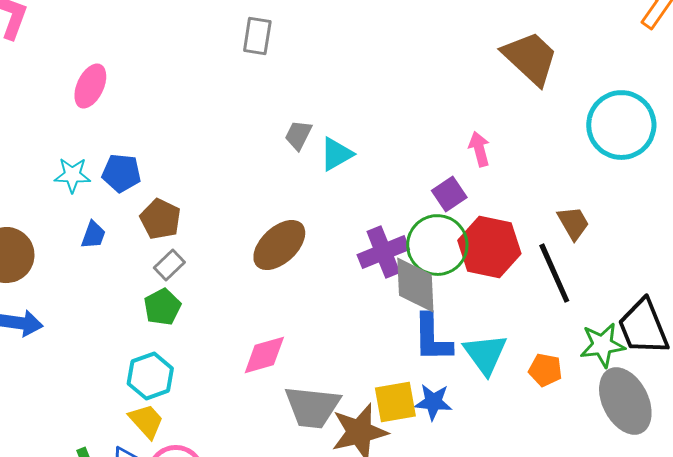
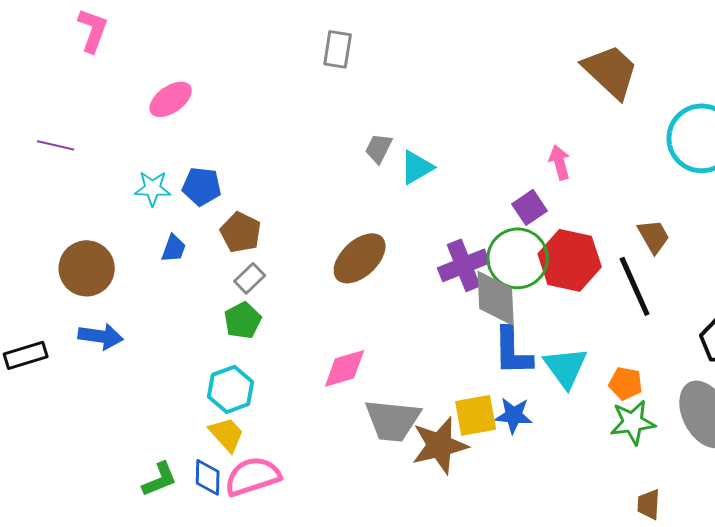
pink ellipse: (90, 86) -> (171, 99), turned 30
green star: (602, 345) -> (633, 422), moved

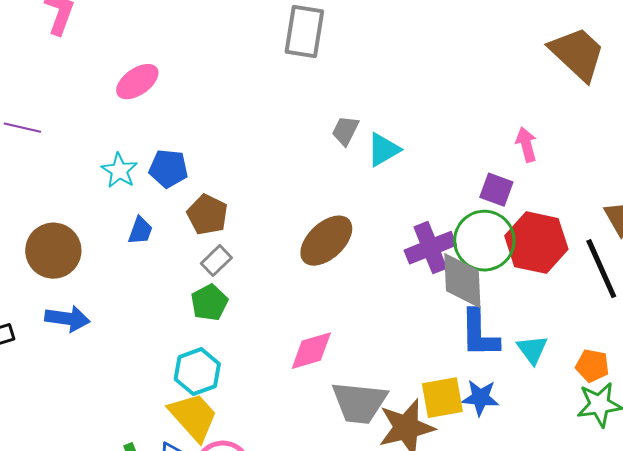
gray rectangle: (338, 49) -> (304, 32), size x1.4
cyan star: (153, 188) -> (119, 171), turned 30
purple square: (530, 207) -> (496, 190), turned -36
cyan triangle: (566, 367) -> (532, 350), size x0.7
yellow trapezoid: (227, 434) -> (193, 417), size x1.4

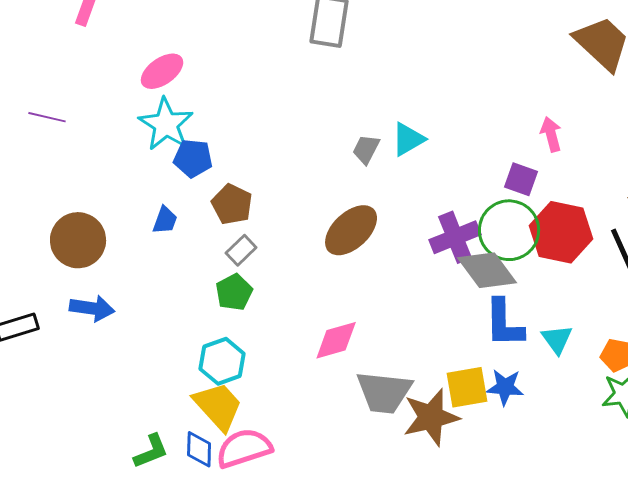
gray trapezoid: (345, 131) -> (366, 149), moved
cyan star: (119, 171) -> (166, 124), moved, size x1.5
gray diamond: (462, 281) -> (487, 270), turned -34

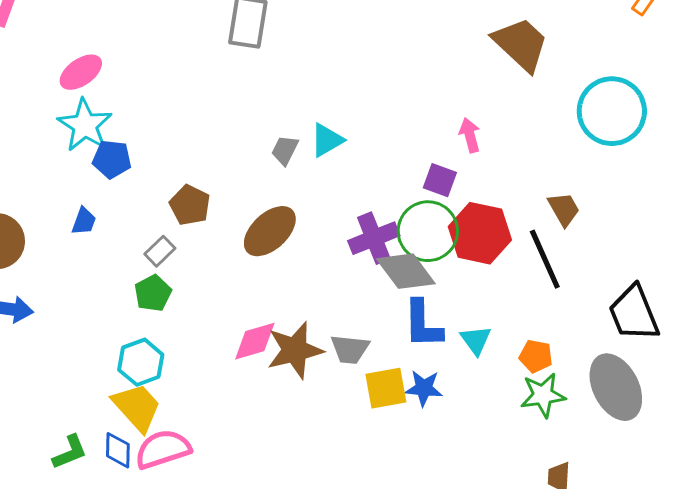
brown pentagon: (232, 204) -> (190, 205), moved
gray trapezoid: (384, 392) -> (350, 349), moved, size x0.7
brown star: (431, 417) -> (295, 350), moved

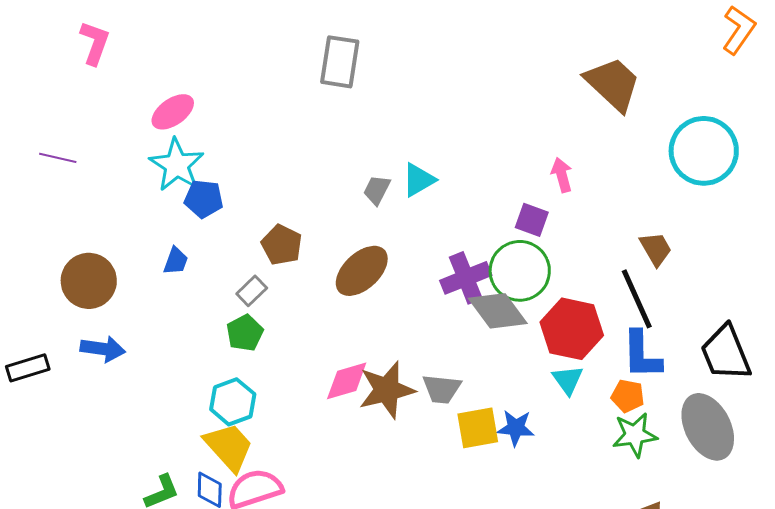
red hexagon: (480, 233) -> (572, 329), moved
blue L-shape: (423, 324) -> (642, 355), moved

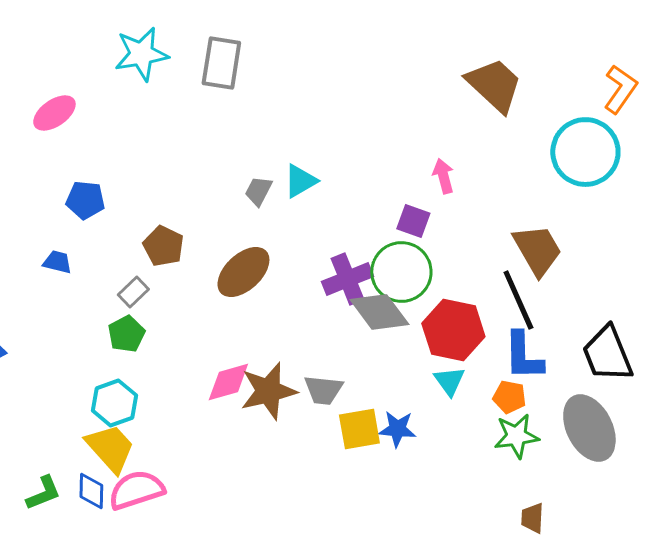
orange L-shape: (739, 30) -> (620, 89), moved
cyan star: (177, 165) -> (141, 54), moved, turned 30
brown trapezoid: (656, 249) -> (537, 250), size x1.5
blue trapezoid: (176, 261) -> (57, 262), turned -96

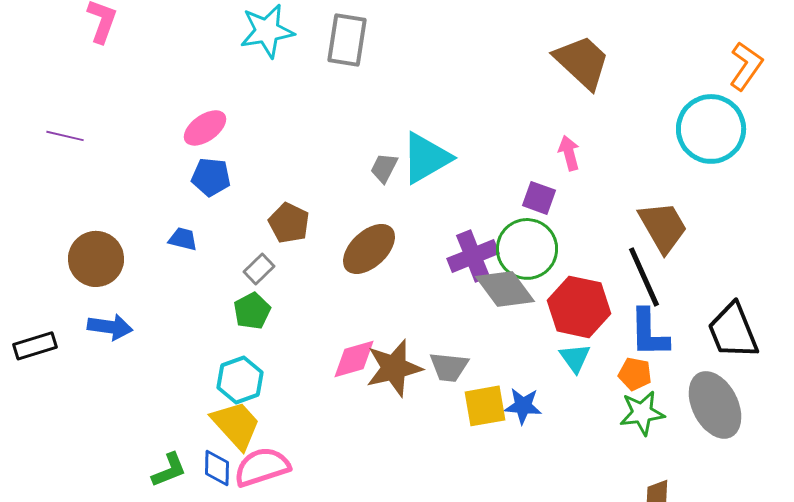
brown trapezoid: (494, 85) -> (582, 62), moved
pink ellipse: (54, 113) -> (205, 128), moved
cyan triangle: (300, 181) -> (426, 158), size x1.5

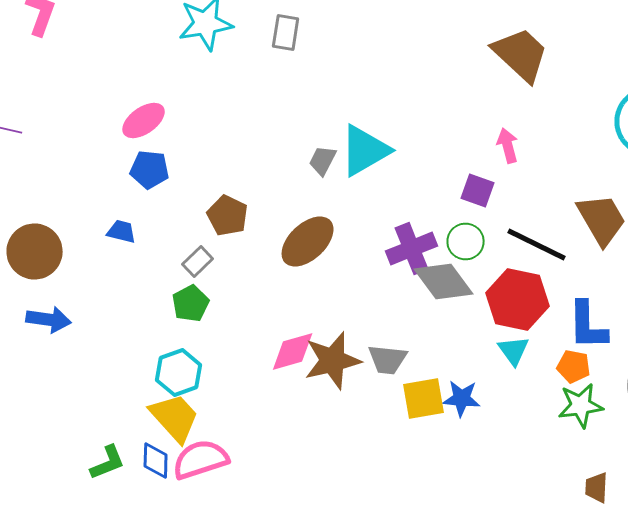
gray rectangle: (347, 40) -> (286, 32), size x0.7
green circle: (527, 249) -> (466, 242), size x0.6
black line: (644, 277) -> (537, 244), moved, turned -40

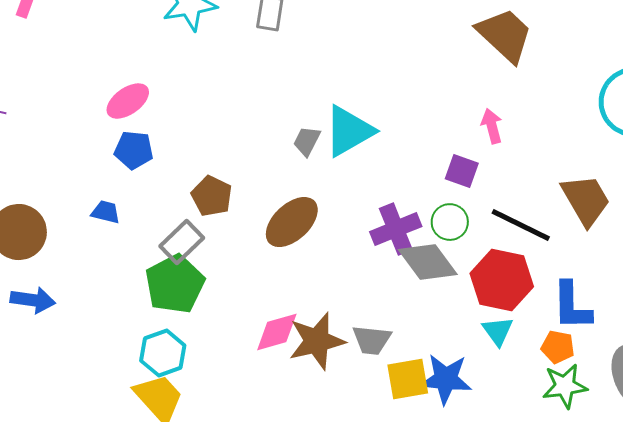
gray rectangle: (198, 262) -> (182, 242), size x1.4
green pentagon: (191, 304) -> (175, 284), size x1.6
blue star: (462, 398) -> (446, 379), size x1.4

